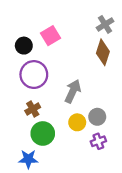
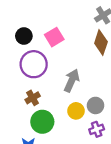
pink square: (51, 36) -> (54, 37), moved

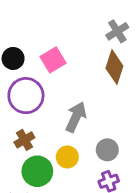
yellow circle: (76, 111) -> (67, 157), moved

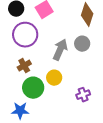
gray circle: (107, 150) -> (82, 44), moved

